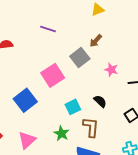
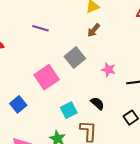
brown arrow: (96, 41) -> (94, 30), moved
blue square: (25, 100) -> (18, 104), size x0.7

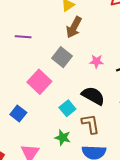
brown arrow: (94, 30) -> (74, 27), size x1.5
black semicircle: (97, 103) -> (93, 96), size x1.6

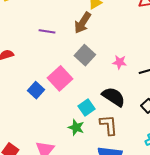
brown arrow: (74, 27) -> (83, 23), moved
blue square: (18, 113) -> (36, 90), moved
green star: (63, 138) -> (76, 127), moved

